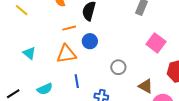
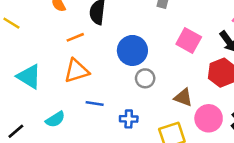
blue circle: (90, 41) -> (132, 50), moved, size x1.5
cyan triangle: (29, 53) -> (29, 77), size x1.5
blue line: (77, 81) -> (95, 104), turned -64

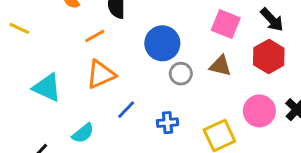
brown triangle: (183, 97) -> (220, 66), moved
blue line: (95, 104) -> (126, 110), turned -48

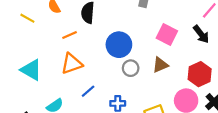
yellow line: (19, 28) -> (27, 18), moved
red hexagon: (269, 57) -> (200, 74), moved
brown triangle: (220, 66) -> (160, 65), turned -42

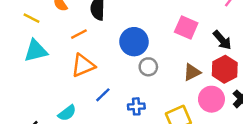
black arrow: (201, 34) -> (222, 40), moved
brown triangle: (160, 65) -> (192, 72), moved
cyan triangle: (31, 70) -> (36, 51), moved, turned -40

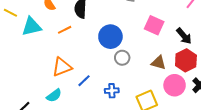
yellow line: (31, 18) -> (10, 13), moved
cyan triangle: (36, 51) -> (32, 27), moved
orange triangle: (83, 65) -> (62, 67), moved
brown triangle: (192, 72) -> (159, 63), turned 42

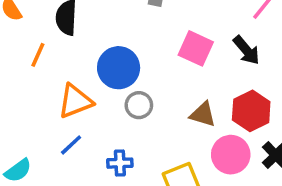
orange line: (65, 30) -> (38, 55), turned -40
black arrow: (184, 36) -> (246, 50), moved
orange triangle: (62, 67) -> (75, 101), moved

